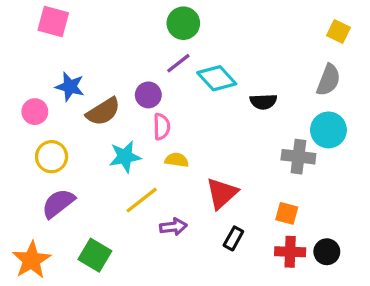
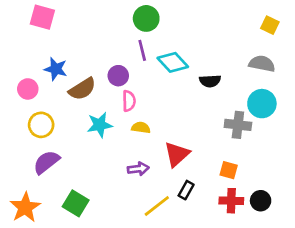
purple line: (178, 63) -> (142, 50), turned -66
gray semicircle: (328, 80) -> (262, 64), turned -100
yellow line: (142, 200) -> (157, 206), moved
purple arrow: (173, 227) -> (138, 169), moved

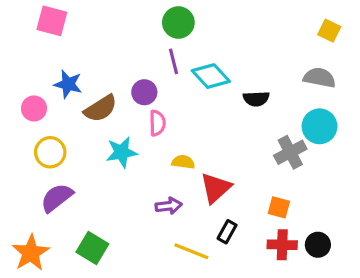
gray cross: (238, 125) -> (290, 152), turned -35
yellow semicircle: (141, 128) -> (183, 162), moved
yellow line: (157, 206) -> (191, 251), turned 60

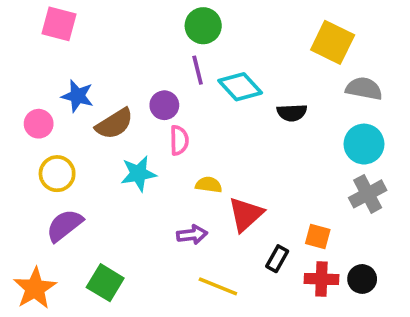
yellow square: (329, 31) -> (333, 42), moved, size x1.6
gray cross: (290, 152) -> (368, 194), moved
black rectangle: (227, 232) -> (277, 259), moved

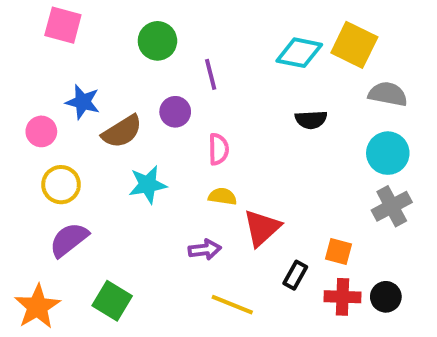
green circle: (203, 26) -> (157, 41), moved
cyan diamond: (240, 87) -> (299, 53), moved, turned -36
pink semicircle: (179, 140) -> (218, 149), moved

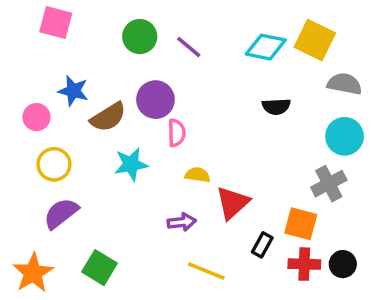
purple line: (211, 74) -> (189, 47), moved, turned -36
purple circle: (175, 112) -> (155, 100), size x1.4
pink semicircle: (218, 149) -> (176, 133), moved
gray cross: (392, 206) -> (329, 184), moved
orange square: (339, 252) -> (301, 224), size x1.4

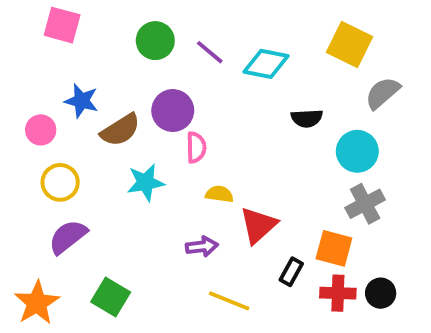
cyan diamond: (266, 47) -> (266, 64), moved
gray semicircle: (345, 84) -> (383, 93), turned -52
cyan circle: (345, 136) -> (357, 151), moved

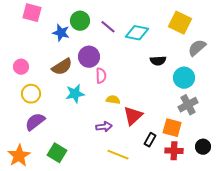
blue star: (81, 101) -> (61, 33), moved
black circle: (381, 293) -> (203, 147), moved

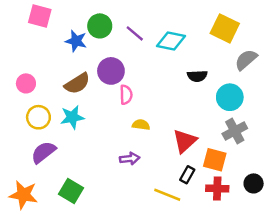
cyan star: (75, 94) -> (72, 117), moved
red triangle: (133, 116) -> (185, 141), moved
yellow line: (118, 155) -> (167, 195), moved
orange star: (19, 156) -> (23, 195), turned -30

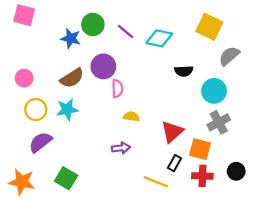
pink square: (40, 16) -> (24, 15), moved

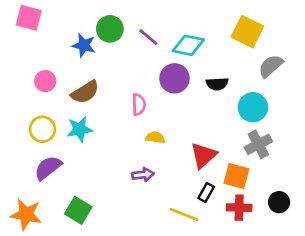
purple circle: (103, 66) -> (175, 78), moved
pink circle: (24, 78) -> (45, 81), moved

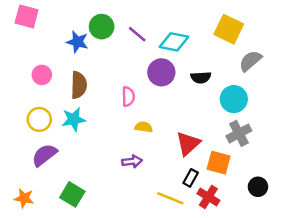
brown semicircle: (85, 92) -> (79, 85), turned -56
red cross: (239, 208) -> (208, 197), moved, turned 30
orange star: (26, 215) -> (24, 198), size x0.7

